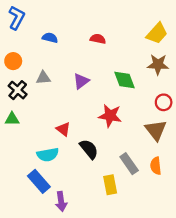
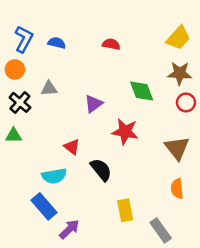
blue L-shape: (17, 18) -> (24, 39), moved
purple triangle: (81, 81) -> (93, 104), moved
red circle: (164, 102) -> (186, 102), moved
gray rectangle: (129, 164) -> (161, 230), moved
purple arrow: (61, 201) -> (69, 229), turned -126

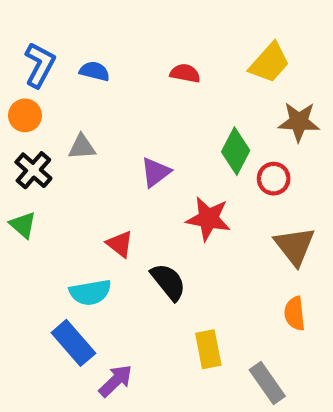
yellow trapezoid: (178, 38) -> (269, 63), moved
green diamond: (142, 91) -> (236, 151), turned 48
red circle: (186, 102) -> (274, 179), moved
green triangle: (14, 135) -> (23, 225), turned 42

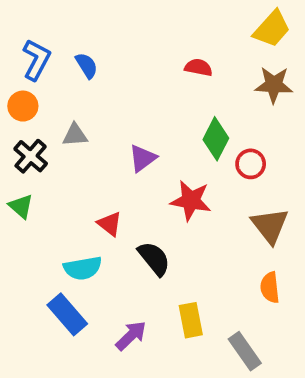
yellow trapezoid: (269, 63) -> (272, 29), moved
blue semicircle: (95, 71) -> (87, 65), turned 44
red semicircle: (185, 73) -> (198, 67), moved
brown star: (299, 122) -> (274, 85), moved
purple arrow: (116, 381) -> (131, 336), moved

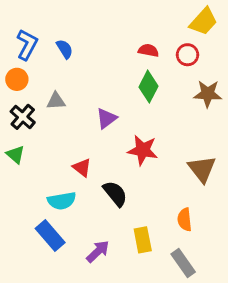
brown star: (274, 85) -> (208, 94), moved
green diamond: (216, 139) -> (148, 87), moved
red circle: (251, 164) -> (188, 55), moved
orange semicircle: (270, 287) -> (185, 220), moved

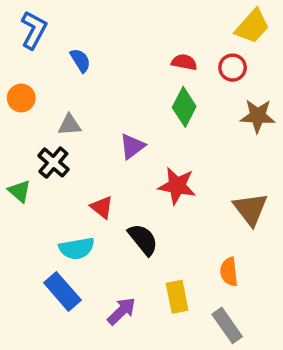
blue L-shape: (27, 45) -> (34, 30), moved
black cross: (23, 117) -> (53, 162), moved

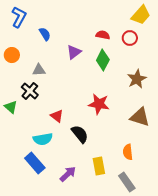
brown star: (258, 116) -> (137, 79), moved, turned -30
purple triangle: (132, 146) -> (74, 52), moved
brown triangle: (250, 209) -> (140, 117), turned -35

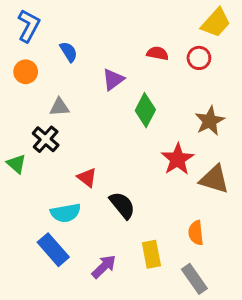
orange circle: (12, 55) -> (26, 72), moved
green diamond: (103, 60) -> (145, 110), moved
red star: (99, 104) -> (177, 159), moved, turned 30

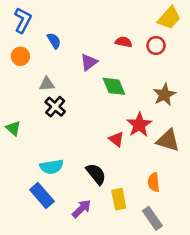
green diamond: (145, 110) -> (114, 86), turned -50
black cross: (46, 139) -> (55, 107), moved
red triangle: (87, 178) -> (116, 139), moved
black semicircle: (122, 205) -> (96, 174), moved

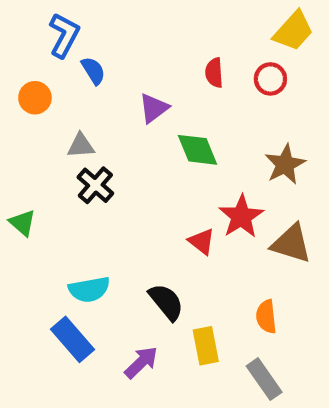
blue L-shape: (23, 20) -> (64, 35), moved
red semicircle: (124, 42) -> (214, 73), turned -105

